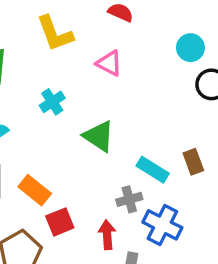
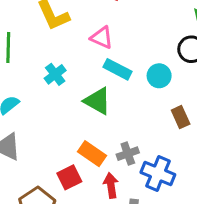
cyan circle: (190, 48) -> (159, 76), moved
cyan rectangle: (153, 170) -> (117, 69), moved
orange rectangle: (35, 190) -> (92, 154), moved

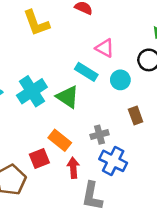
pink triangle: (102, 38) -> (105, 48), moved
cyan cross: (55, 74) -> (32, 91), moved, size x1.6
gray cross: (128, 154) -> (99, 135), moved

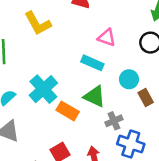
cyan circle: (120, 80) -> (129, 79), moved
green triangle: (68, 97) -> (95, 96), moved
orange rectangle: (60, 140) -> (68, 111), moved

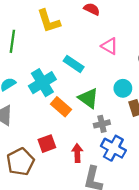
cyan rectangle: (92, 63) -> (74, 64), moved

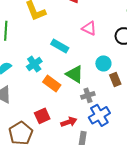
cyan cross: (42, 83) -> (34, 64), size x0.7
blue cross: (113, 148) -> (99, 115), turned 35
red arrow: (77, 153) -> (69, 122), turned 77

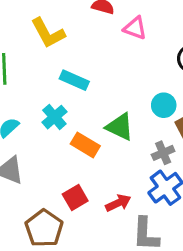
pink triangle: (89, 28) -> (135, 28), moved
cyan rectangle: (60, 46) -> (74, 80), moved
gray cross: (88, 95) -> (163, 153), moved

